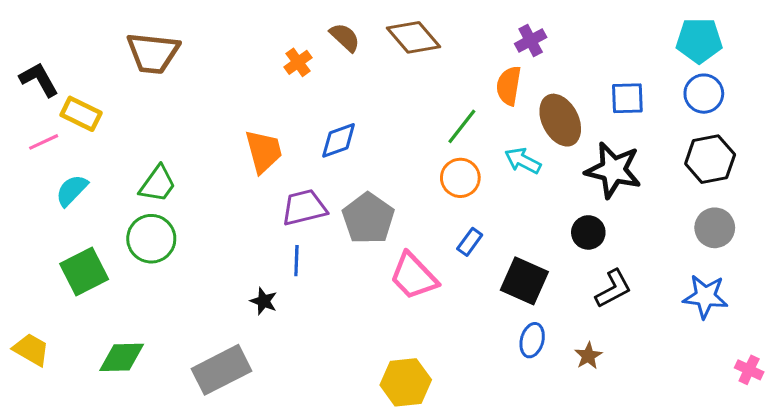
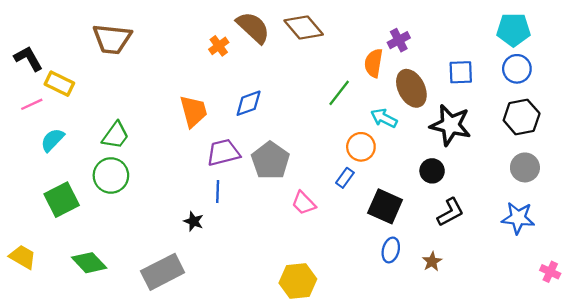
brown semicircle: (345, 37) -> (253, 28), size x1.5
purple cross: (531, 40) -> (399, 40), moved
orange circle: (460, 178) -> (361, 147), moved
pink trapezoid: (414, 276) -> (304, 203), size x0.7
green diamond: (122, 357) -> (89, 263), turned 48

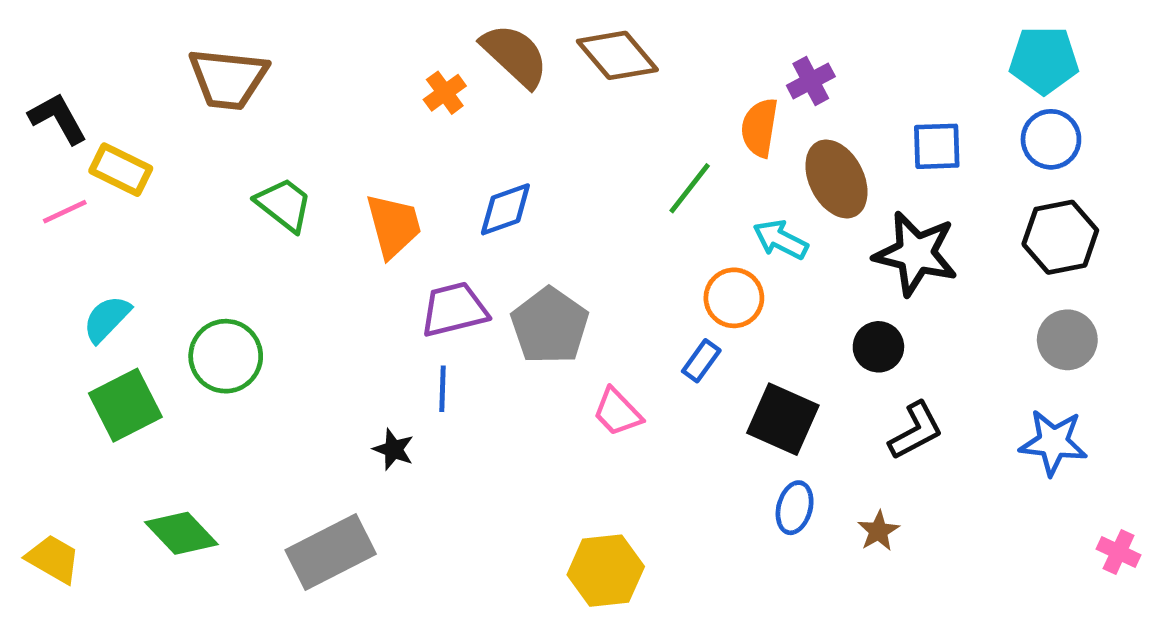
green trapezoid: (116, 135) -> (284, 205), moved, turned -88
cyan semicircle: (52, 140) -> (107, 319), moved
yellow trapezoid: (23, 257) -> (53, 559), moved

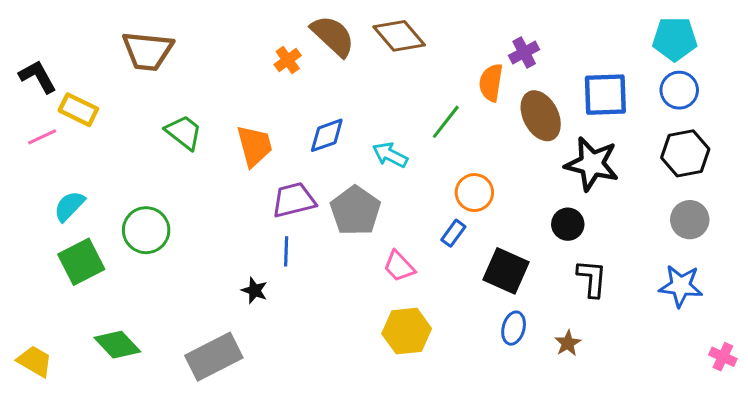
blue square: (937, 146) -> (605, 95), size x1.4
cyan arrow: (781, 240) -> (390, 155), moved
black L-shape: (916, 431) -> (592, 278), turned -57
yellow hexagon: (606, 571) -> (407, 331), moved

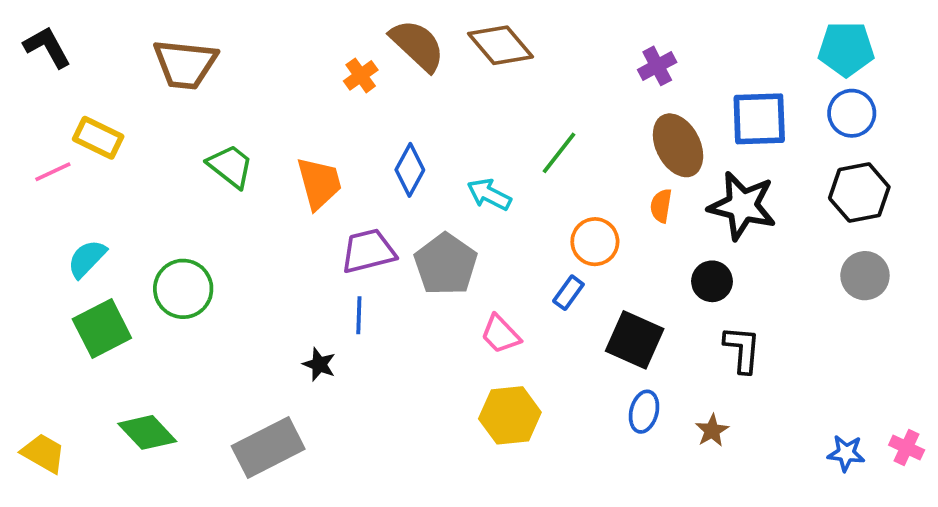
black L-shape: (38, 77) -> (47, 47), moved
orange semicircle: (491, 83) -> (661, 206), moved, size x0.7
blue diamond: (327, 135) -> (410, 170), turned -42
blue star: (681, 286) -> (846, 453), moved, size x0.7

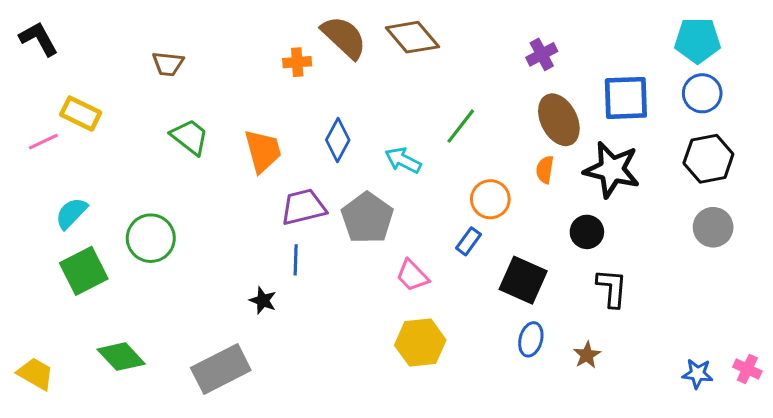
brown trapezoid: (185, 64) -> (168, 64), moved, size x0.6
orange cross: (361, 75) -> (297, 62), turned 32

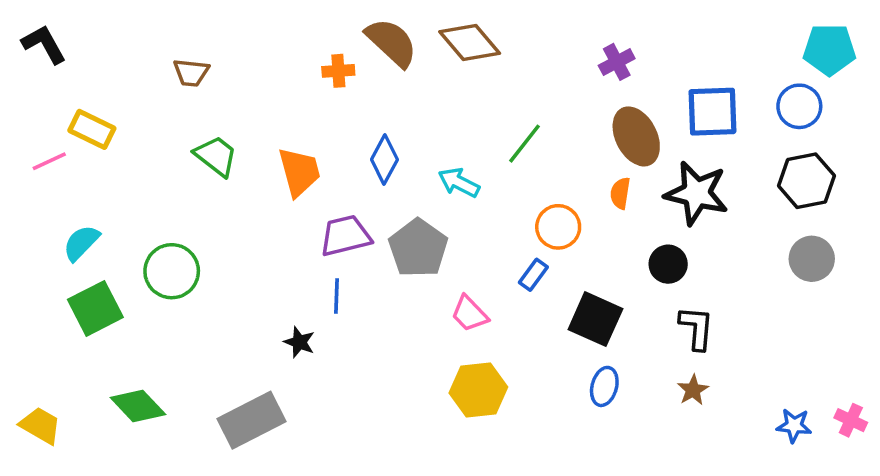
cyan pentagon: (698, 40) -> (829, 50), moved
brown star: (587, 355) -> (693, 390), moved

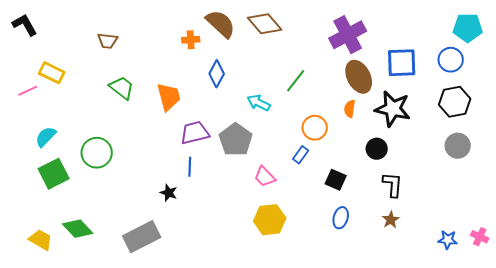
purple cross: (617, 62) -> (348, 35), size x1.8
blue diamond: (384, 159) -> (217, 74), moved
black square: (595, 319) -> (336, 180), size x0.7
yellow trapezoid: (40, 425) -> (41, 240), moved

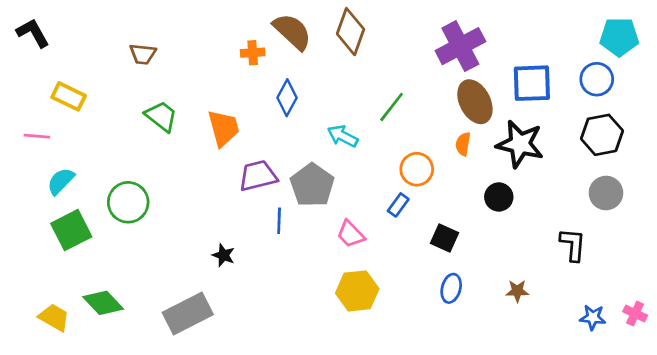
brown diamond: (265, 24) -> (351, 32), turned 60
pink line: (28, 91) -> (37, 136), moved, turned 30
blue line: (190, 167) -> (279, 221), moved
black L-shape: (393, 185) -> (573, 245), moved
brown star: (391, 220) -> (517, 291), turned 30

